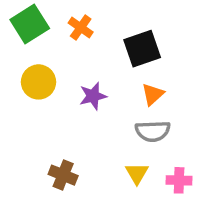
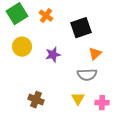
orange triangle: (153, 94) -> (95, 54), moved

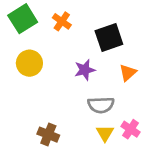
purple star: (53, 55) -> (85, 70), moved
gray semicircle: (87, 75) -> (101, 105), moved
pink cross: (102, 103) -> (131, 129), moved, turned 32

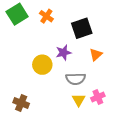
yellow circle: (29, 63) -> (42, 65), moved
pink cross: (131, 129) -> (98, 97), turned 32
brown cross: (48, 135) -> (21, 103), moved

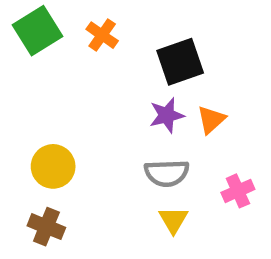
purple star: (64, 53) -> (167, 115), moved
yellow circle: (42, 65) -> (53, 166), moved
pink cross: (98, 97) -> (238, 191), moved

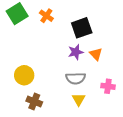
orange triangle: (211, 120) -> (96, 54), turned -32
pink cross: (238, 191) -> (108, 86), turned 32
brown cross: (46, 227) -> (34, 101), moved

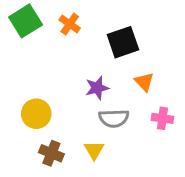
purple star: (76, 52) -> (97, 88), moved
pink cross: (108, 86) -> (162, 118), moved
yellow triangle: (79, 99) -> (94, 150), moved

